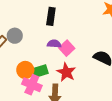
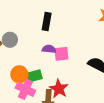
pink square: (67, 48) -> (61, 54), turned 35
red star: (66, 72) -> (59, 89), moved

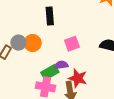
purple semicircle: (49, 49) -> (61, 65), moved
orange circle: (19, 74) -> (33, 43), moved

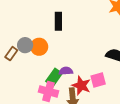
pink square: (72, 44) -> (98, 80), moved
green rectangle: (50, 72) -> (54, 77), turned -30

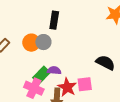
gray circle: (25, 45) -> (43, 42), moved

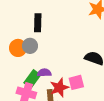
red star: (67, 87) -> (59, 88), turned 30

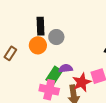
black rectangle: (38, 23) -> (40, 26), moved
gray circle: (30, 46) -> (56, 37), moved

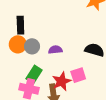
gray circle: (56, 37) -> (32, 46), moved
purple semicircle: (66, 68) -> (55, 50), moved

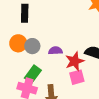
black rectangle: (20, 25) -> (25, 13), moved
red star: (62, 81) -> (75, 61), moved

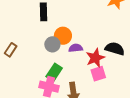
orange circle: (18, 43) -> (63, 36), moved

